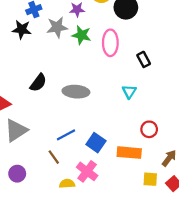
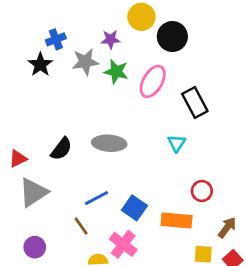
black star: (22, 30) -> (40, 65), turned 30
pink ellipse: (110, 43) -> (153, 81), turned 30
black rectangle: (144, 59) -> (195, 103), size x1.5
black semicircle: (38, 83) -> (61, 149), moved

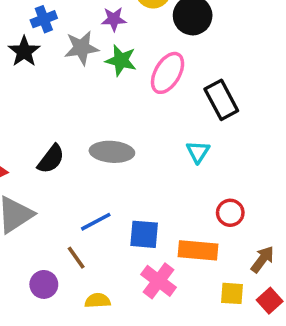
blue square: (134, 208) -> (144, 234), turned -30
pink cross: (123, 244) -> (159, 281), moved
purple circle: (35, 247) -> (44, 284), moved

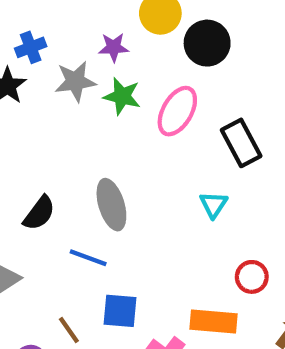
gray ellipse: (112, 152) -> (111, 205), turned 69
blue line: (96, 222) -> (88, 258), moved, turned 48
blue square: (144, 234) -> (120, 311), moved

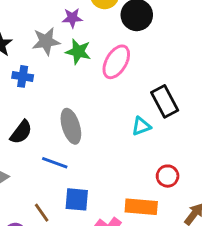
blue cross: (31, 47) -> (23, 76), moved, turned 30
black rectangle: (241, 143) -> (165, 101), moved
cyan triangle: (213, 205) -> (141, 126), turned 36

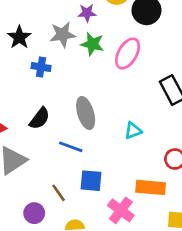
cyan triangle: (141, 126) -> (133, 131), moved

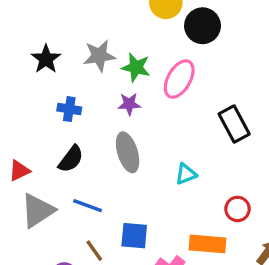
purple star: (87, 13) -> (129, 104), moved
blue cross: (41, 67) -> (69, 109), moved
blue line: (71, 147) -> (88, 206), moved

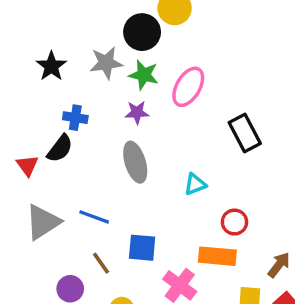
black circle: (203, 26) -> (142, 32), moved
black semicircle: (71, 159) -> (60, 148), moved
red triangle: (19, 171) -> (27, 166), moved, turned -40
red circle: (237, 209) -> (234, 222), moved

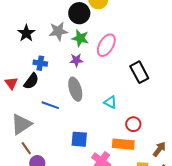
red triangle: (27, 166) -> (11, 83), moved
cyan triangle: (195, 184) -> (110, 102), turned 48
blue line: (94, 217) -> (50, 105), moved
brown line: (101, 263) -> (26, 148), moved

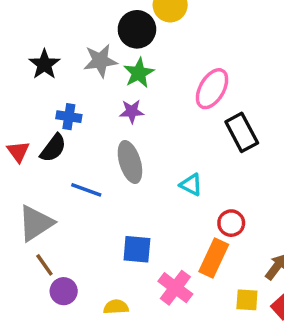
green star: (80, 38) -> (139, 73), turned 30
pink ellipse: (106, 45) -> (212, 89), moved
orange rectangle: (123, 144) -> (214, 258), turned -70

